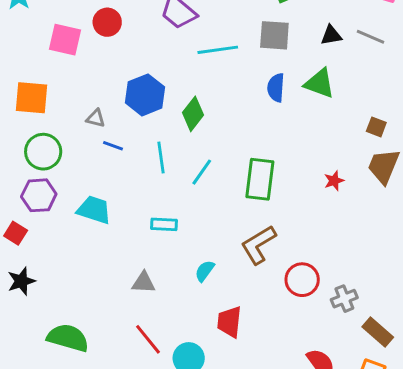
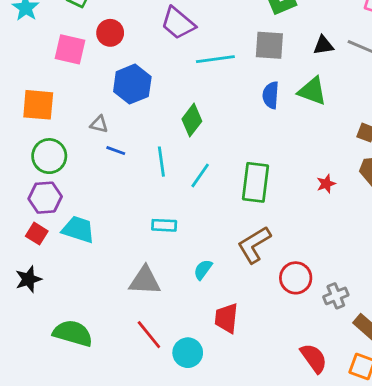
blue hexagon: (145, 95) -> (132, 84), moved
cyan trapezoid: (94, 210) -> (78, 229), moved
red square: (16, 233) -> (37, 234), moved
gray triangle: (144, 283) -> (145, 281), size x1.4

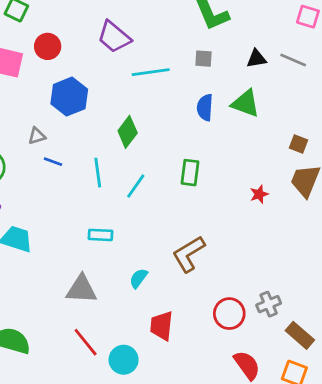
gray square: (269, 45) -> (204, 59), size x0.6
gray triangle: (99, 124) -> (37, 136), turned -30
green rectangle: (256, 182) -> (190, 173), moved, size x0.7
red circle: (296, 278) -> (229, 314), moved

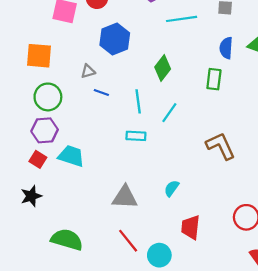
green rectangle: (190, 173) -> (214, 79), moved
cyan rectangle: (100, 235) -> (136, 136), moved
brown L-shape: (189, 254) -> (221, 146), moved, turned 96

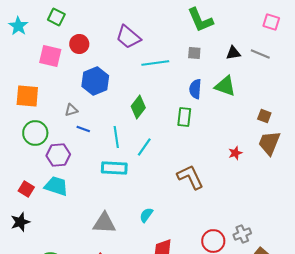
purple hexagon: (45, 130) -> (58, 155), moved
cyan rectangle: (136, 136) -> (114, 168), size x1.4

